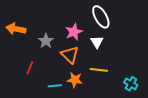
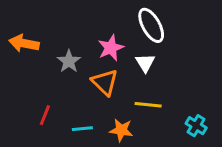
red line: (30, 68) -> (45, 115), moved
orange star: (75, 80) -> (121, 130), moved

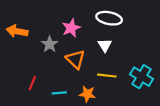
white ellipse: (151, 25) -> (109, 18), turned -50
pink star: (111, 48) -> (71, 28), moved
cyan cross: (196, 126) -> (142, 77), moved, size x1.5

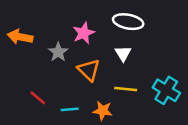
red line: (32, 83) -> (38, 98), turned -72

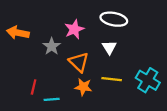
red line: (38, 98) -> (34, 87), turned 63
cyan line: (70, 109) -> (52, 99), moved
orange star: (103, 111) -> (83, 87), moved

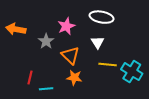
yellow line: (112, 79) -> (108, 64), moved

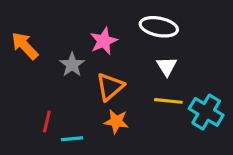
orange arrow: (16, 29) -> (25, 46), turned 36
white triangle: (98, 42) -> (167, 66), moved
orange triangle: (70, 55) -> (110, 87), turned 36

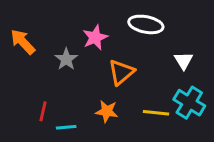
white triangle: (167, 66) -> (184, 61), moved
orange triangle: (110, 87) -> (121, 72), moved
yellow line: (168, 101) -> (156, 113), moved

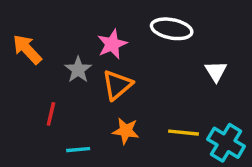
orange triangle: (121, 72) -> (117, 85), moved
cyan cross: (189, 103) -> (226, 143), moved
red line: (43, 111) -> (51, 114), moved

